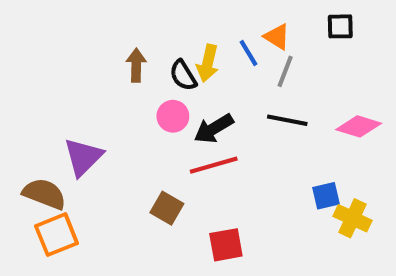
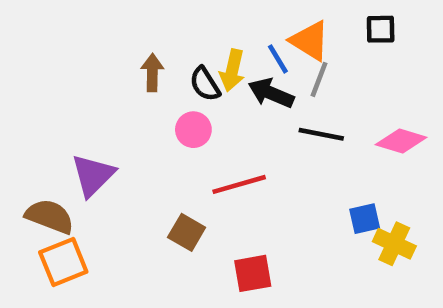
orange triangle: (277, 37) -> (310, 41), size x1.4
black arrow: (214, 128) -> (271, 93), moved, turned 54

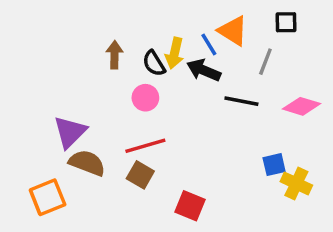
gray line: (319, 79) -> (265, 62), moved
red line: (239, 184) -> (145, 146), moved
brown semicircle: (50, 216) -> (87, 163), moved
red square: (253, 273) -> (190, 206), turned 32

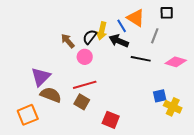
brown arrow: (115, 55) -> (68, 41), moved, turned -42
black semicircle: (154, 63) -> (90, 37), turned 70

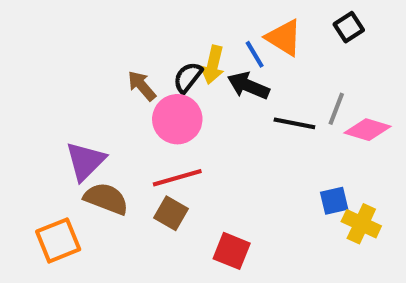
black square: (167, 13) -> (349, 27), turned -32
gray line: (155, 36) -> (336, 109), moved
pink circle: (85, 57) -> (177, 119), size x1.5

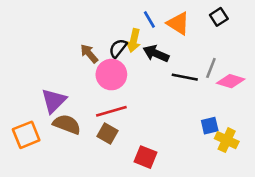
blue line: (255, 54) -> (149, 19), moved
orange square: (58, 240) -> (26, 135), moved

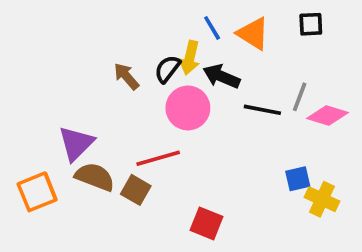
black square: (219, 17) -> (311, 24), turned 30
pink circle: (111, 75) -> (188, 108), moved
brown square: (107, 133) -> (136, 190), moved

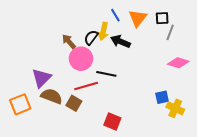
black square: (311, 24) -> (162, 18), moved
orange triangle: (253, 34) -> (138, 18), turned 36
gray line: (300, 97) -> (170, 32), moved
pink circle: (188, 108) -> (81, 59), moved
black line: (262, 110) -> (106, 74), moved

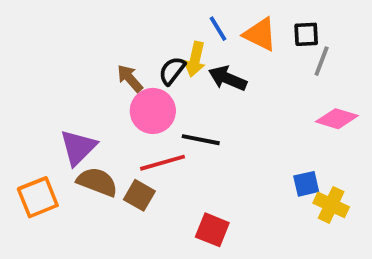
orange triangle: (138, 18) -> (260, 34), turned -42

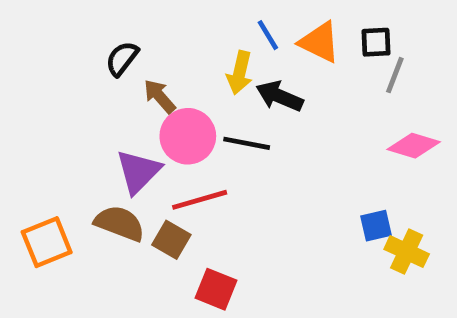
black semicircle: (172, 71) -> (122, 59), moved
black line: (201, 140) -> (247, 143), moved
purple triangle: (78, 147) -> (138, 172), moved
red square: (212, 230) -> (216, 289), moved

